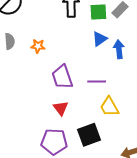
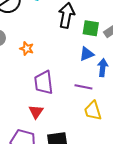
purple line: (97, 81) -> (83, 87), moved
yellow trapezoid: (109, 107) -> (93, 111), moved

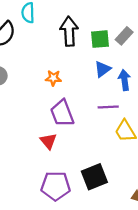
orange star: (27, 49) -> (53, 78), moved
red triangle: (36, 112) -> (48, 141), moved

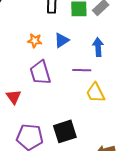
blue triangle: (103, 69) -> (62, 40), moved
red triangle: (48, 141) -> (14, 97), moved

